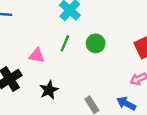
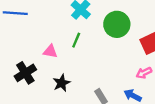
green circle: (96, 43) -> (117, 24), moved, size x1.5

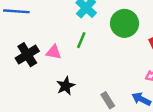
black cross: (25, 73) -> (27, 55), moved

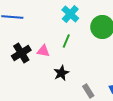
black star: (66, 86) -> (61, 73), moved

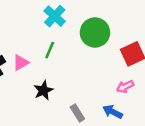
pink triangle: (43, 51) -> (21, 63), turned -40

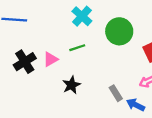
green line: (50, 50) -> (77, 48), turned 49
gray rectangle: (77, 113) -> (116, 93), moved

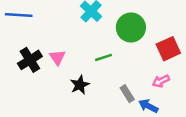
green line: (77, 48) -> (103, 57), moved
pink triangle: (50, 59) -> (57, 57), turned -35

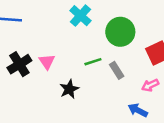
gray rectangle: (127, 94) -> (117, 70), moved

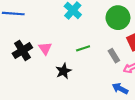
green circle: (120, 32) -> (118, 18), moved
gray rectangle: (117, 70) -> (114, 56), moved

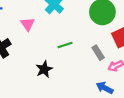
pink triangle: (45, 48) -> (28, 24), moved

